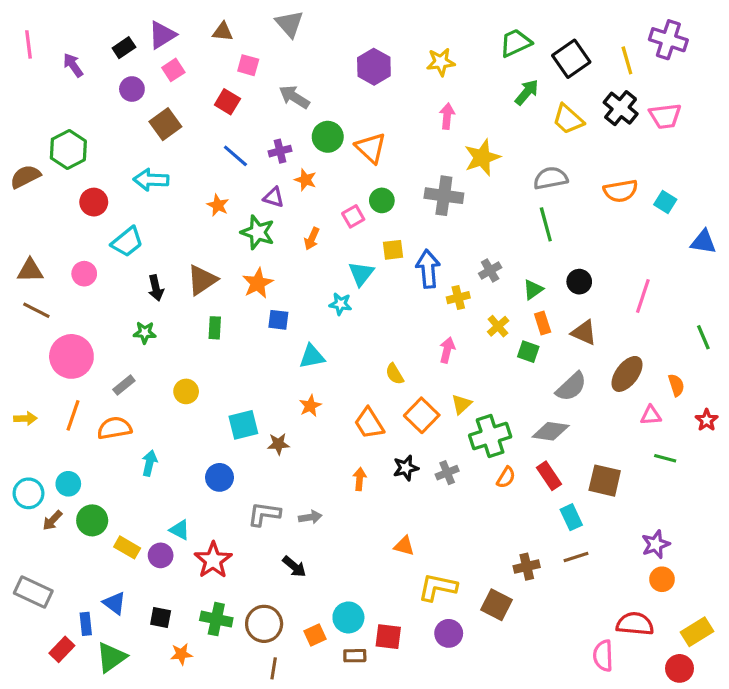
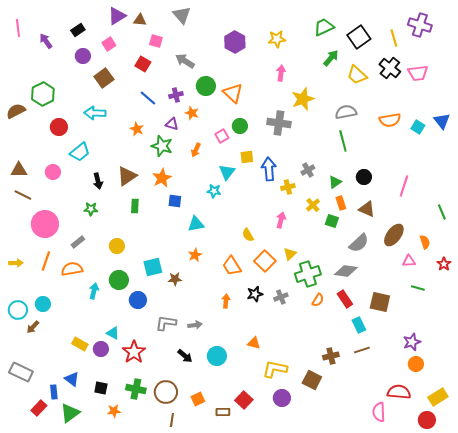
purple triangle: (162, 35) -> (117, 16), moved
blue triangle: (703, 242) -> (442, 121), moved, turned 42
green circle: (92, 520) -> (119, 280), moved
cyan circle: (348, 617) -> (217, 356), moved
red square: (388, 637) -> (244, 400), turned 36

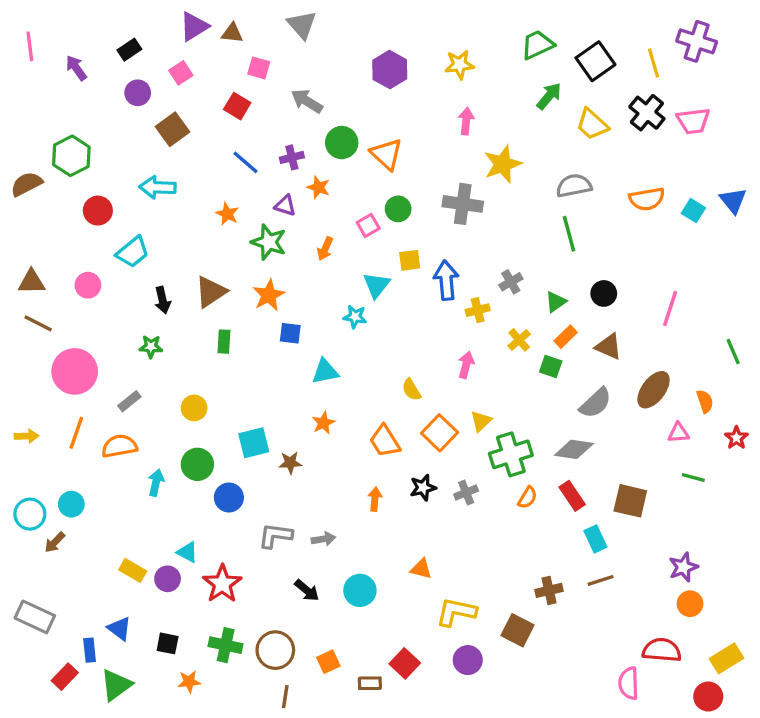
orange rectangle: (341, 203) -> (566, 337), turned 64

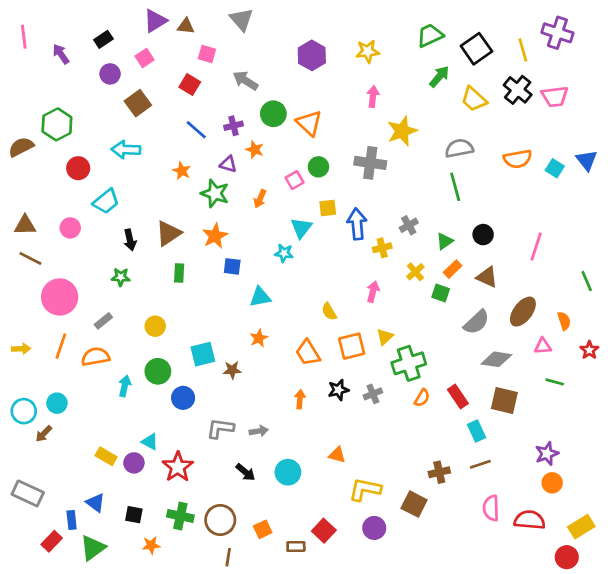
orange square: (440, 433) -> (352, 346), turned 32
gray diamond: (574, 449) -> (496, 359), moved
pink semicircle: (629, 683) -> (491, 508), moved

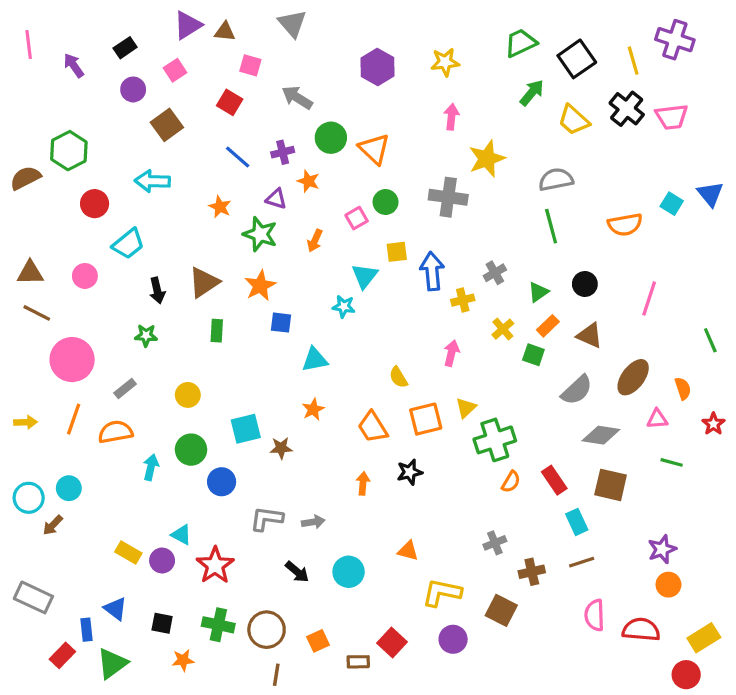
orange semicircle: (518, 159) -> (625, 225), moved
gray cross: (373, 394) -> (495, 543), moved

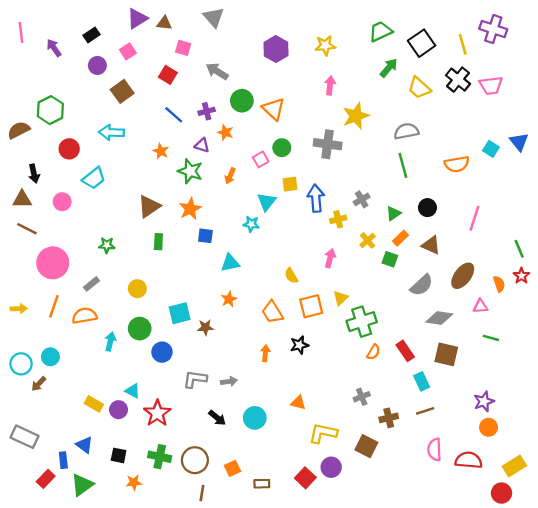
black arrow: (157, 290) -> (34, 174), moved
red star: (713, 424) -> (521, 276), moved
red square: (392, 642) -> (305, 478), moved

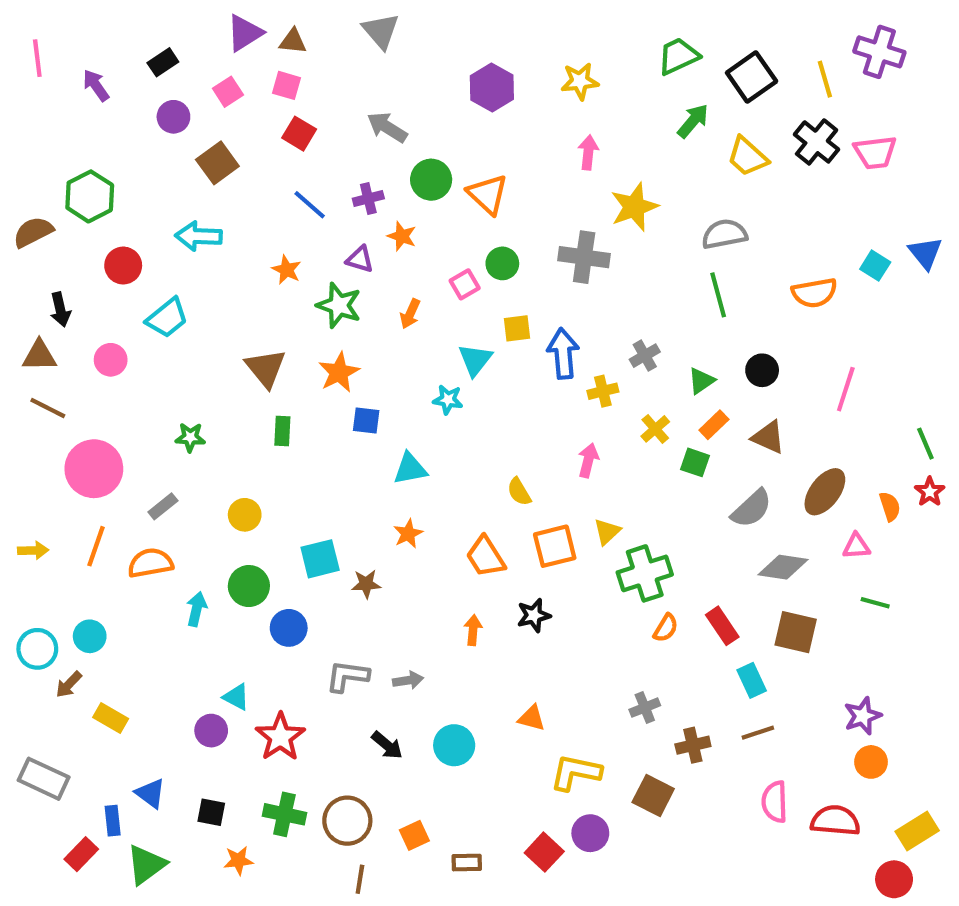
pink square: (183, 48) -> (287, 85), moved
brown triangle: (149, 206) -> (266, 368), turned -35
yellow rectangle: (94, 404) -> (111, 718), moved

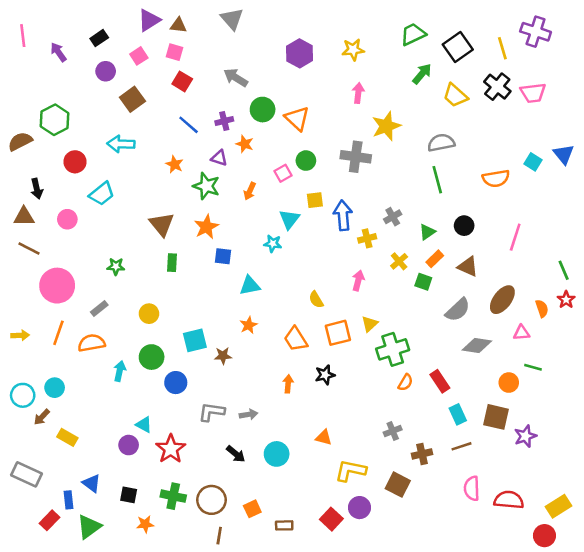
brown square: (796, 632) -> (496, 417), moved
orange circle: (871, 762) -> (509, 383), moved

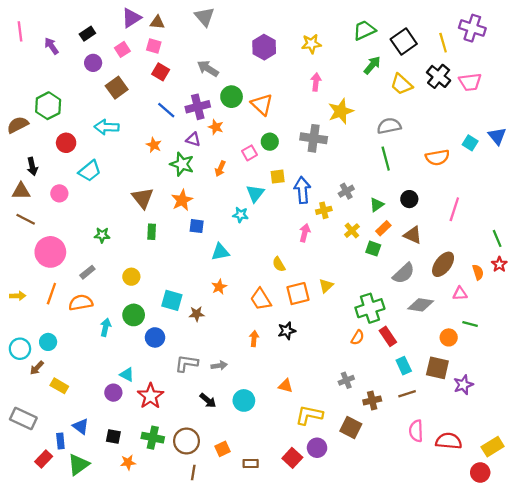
purple cross: (224, 121) -> (198, 107), size x1.5
pink arrow: (358, 280) -> (305, 233), moved
cyan square: (195, 340) -> (172, 300), turned 30
green cross: (393, 349) -> (370, 308), moved

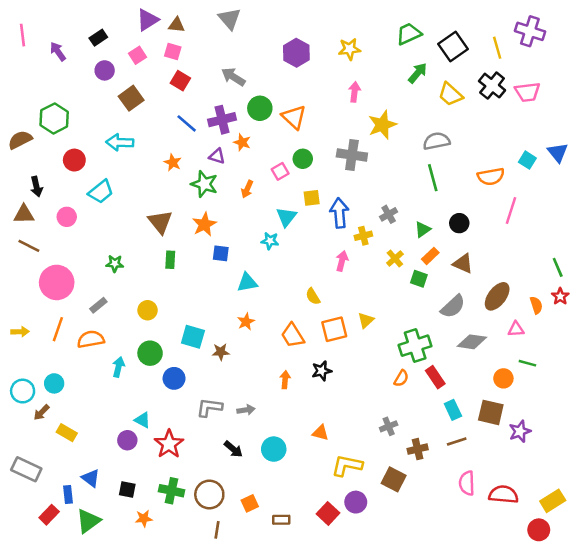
pink line: (454, 209) -> (511, 211), moved

